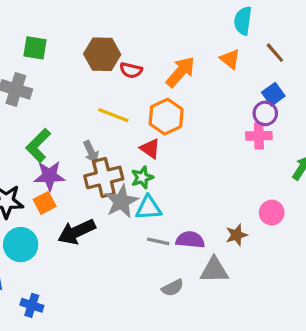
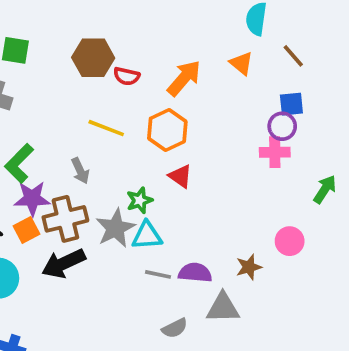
blue square: (273, 94) -> (291, 104), turned 30
red triangle: (150, 149) -> (180, 176), moved
brown cross: (104, 177) -> (65, 219), moved

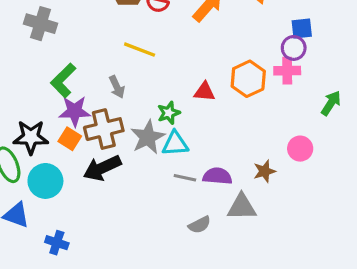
orange hexagon: (167, 130) -> (248, 79), moved
red triangle: (180, 176) -> (204, 92), turned -30
orange square: (27, 230) -> (70, 139), turned -30

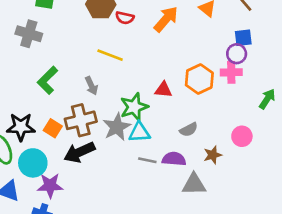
purple star: (75, 111) -> (50, 186), moved
green star: (169, 113) -> (134, 107), size x1.5
gray semicircle: (200, 225) -> (189, 130), moved

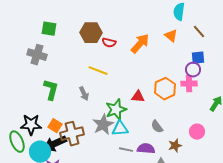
green L-shape: (47, 80) -> (51, 90), turned 150
brown cross: (81, 120) -> (72, 134), moved
gray semicircle: (189, 130) -> (157, 127), turned 80
black arrow: (79, 152) -> (55, 144), moved

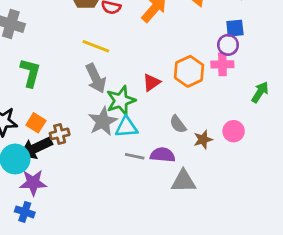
gray arrow: (84, 94) -> (96, 78), moved, size x1.5
red triangle: (138, 97) -> (151, 82), turned -40
brown cross: (72, 134) -> (60, 134), size x0.6
brown star: (175, 146) -> (203, 140), moved

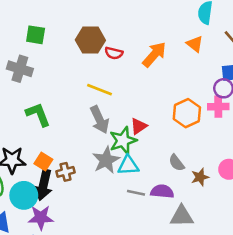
green L-shape: (30, 73) -> (38, 114), turned -36
red triangle: (151, 82) -> (139, 126), moved
black arrow: (36, 148) -> (43, 185), turned -52

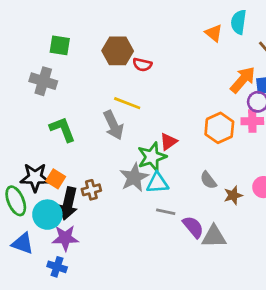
orange triangle: (195, 44) -> (214, 33), moved
orange arrow: (154, 54) -> (243, 80), moved
gray arrow: (99, 120) -> (113, 125), moved
orange square: (43, 161) -> (56, 179), moved
purple semicircle: (162, 191) -> (193, 227), moved, turned 45

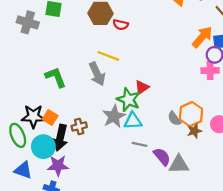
gray cross: (43, 81) -> (28, 22), moved
orange hexagon: (219, 128) -> (191, 114), moved
green star: (152, 157) -> (128, 100), turned -30

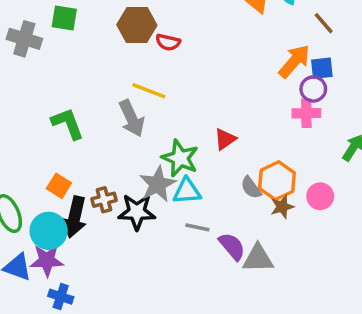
red triangle: (142, 87) -> (225, 139), moved
black star: (33, 116) -> (137, 212), moved
purple star: (58, 166) -> (47, 260), moved

